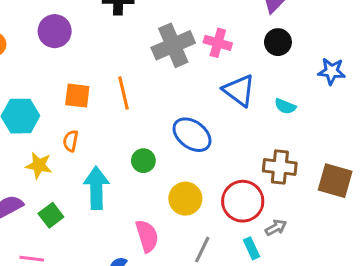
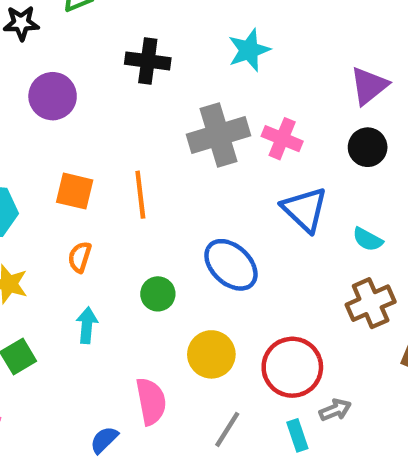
orange semicircle: (71, 141) -> (80, 257), moved
brown cross: (280, 167) -> (371, 303), moved, turned -36
cyan arrow: (96, 188) -> (87, 325), size x0.6

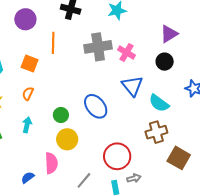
orange line: (140, 195) -> (53, 43), moved
cyan semicircle: (368, 239) -> (159, 103), size x1.5
yellow circle: (211, 354) -> (67, 139), moved

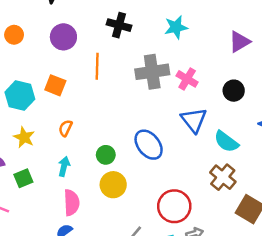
purple triangle: (169, 34) -> (239, 42), moved
orange square: (30, 63) -> (55, 85), moved
brown cross: (156, 132) -> (223, 177), turned -35
pink semicircle: (51, 163) -> (72, 203), moved

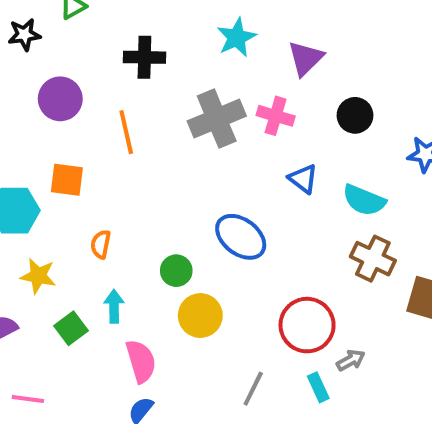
purple triangle: (239, 42) -> (305, 58), moved
blue triangle: (194, 120) -> (303, 179), size x0.7
green square: (23, 178) -> (71, 328), moved

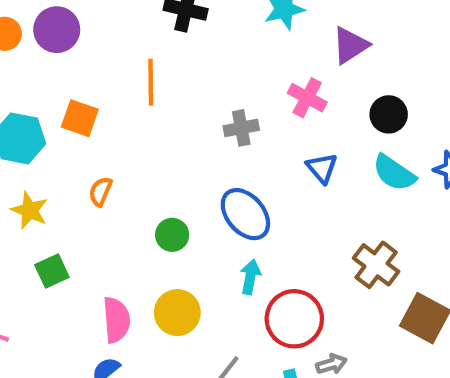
purple circle: (60, 99) -> (57, 30), moved
gray cross: (217, 119) -> (241, 128), moved, size x0.6
cyan semicircle: (364, 200) -> (394, 173), moved
cyan arrow: (114, 306) -> (250, 277), moved
yellow circle: (200, 316) -> (177, 313), moved

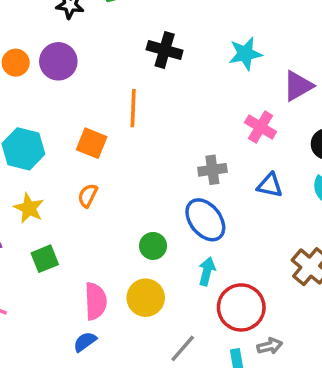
orange square: (80, 118) -> (92, 143), moved
gray cross: (241, 128) -> (212, 170), moved
blue triangle: (322, 168) -> (270, 185), turned -40
green circle: (172, 235) -> (153, 246), moved

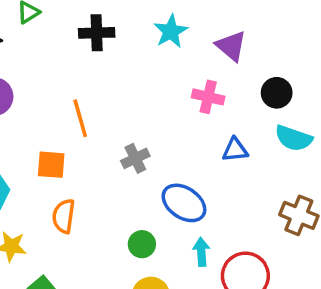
black cross: (165, 50) -> (97, 33), moved
purple triangle: (298, 86) -> (231, 46), turned -32
gray cross: (212, 170) -> (135, 158), moved
orange semicircle: (88, 196) -> (64, 216), size x1.4

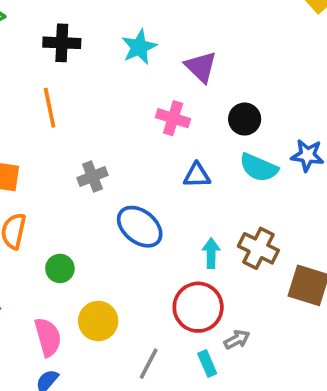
orange line: (80, 118) -> (50, 108), moved
green circle: (142, 244) -> (60, 268), moved
cyan arrow: (201, 252) -> (211, 253), moved

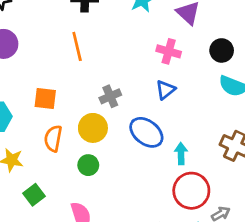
blue triangle: (197, 175) -> (165, 90), moved, turned -35
cyan arrow: (211, 253) -> (181, 154), moved
yellow circle: (98, 321) -> (93, 128), moved

